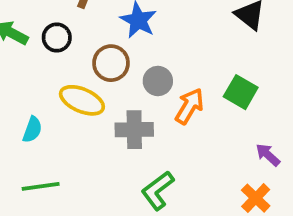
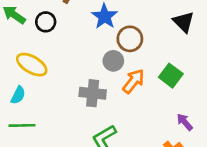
brown circle: (111, 63) -> (130, 39), moved
yellow ellipse: (82, 100) -> (32, 65), moved
cyan semicircle: (32, 130) -> (18, 95), moved

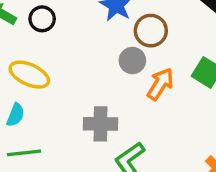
gray cross: (93, 93) -> (100, 124), moved

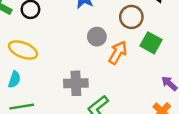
brown circle: (151, 31) -> (131, 17), moved

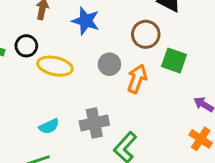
yellow ellipse: (23, 50) -> (55, 66), moved
cyan semicircle: (14, 80) -> (49, 126), moved, turned 56

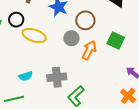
brown circle: (146, 34) -> (85, 20), moved

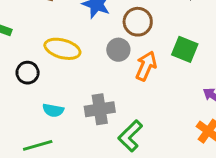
black circle: (16, 20) -> (28, 73), moved
cyan semicircle: (26, 76) -> (53, 110), turned 32

